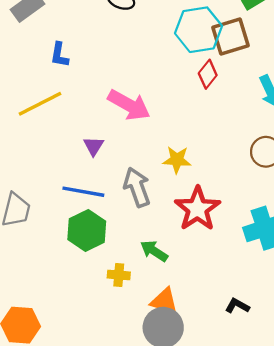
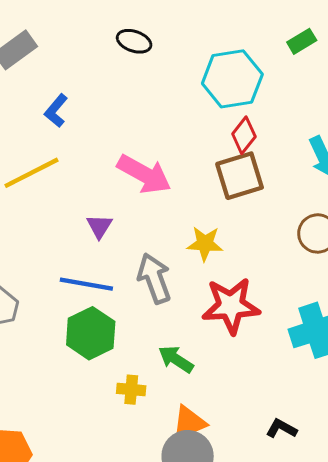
brown square: (231, 37) -> (240, 176), moved
blue L-shape: (59, 55) -> (56, 111), turned 30
red star: (197, 209) -> (231, 306), turned 30
orange triangle: (164, 301) -> (189, 423), turned -40

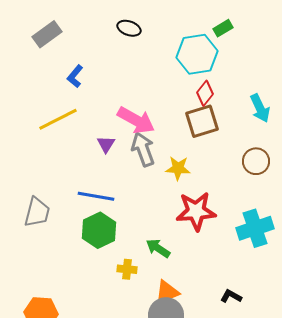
green rectangle: (302, 41) -> (223, 28), moved
purple triangle: (99, 226) -> (106, 144), moved
gray arrow: (154, 278) -> (143, 149), moved

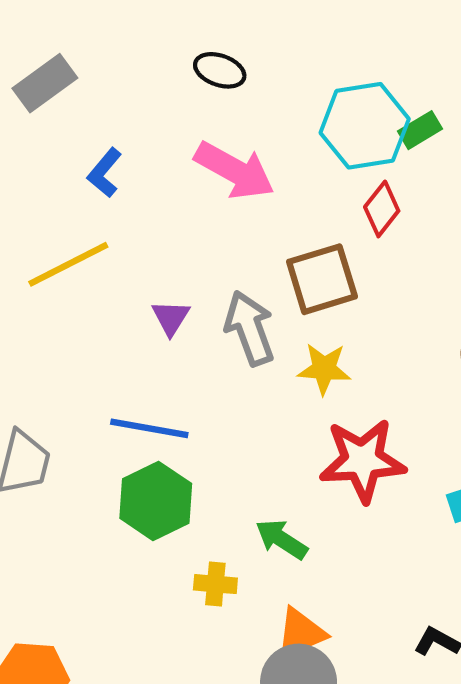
green rectangle: (223, 28) -> (420, 130), moved
pink arrow: (136, 120) -> (235, 171), moved
brown square: (202, 121) -> (322, 279), moved

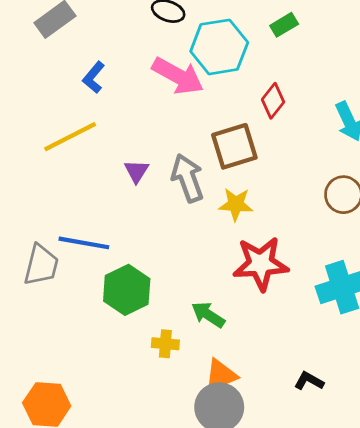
cyan hexagon: (365, 126) -> (219, 47), moved
green rectangle: (420, 130) -> (284, 25), moved
blue line: (149, 428) -> (84, 243), moved

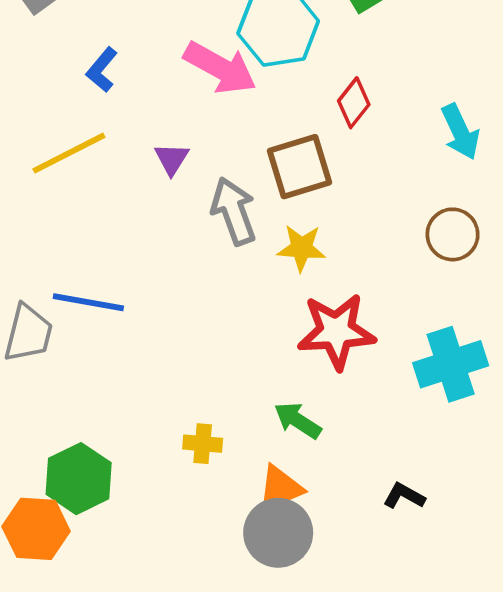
purple triangle: (136, 171) -> (172, 159), moved
green hexagon: (127, 290) -> (79, 479), moved
green arrow: (208, 315) -> (298, 420), moved

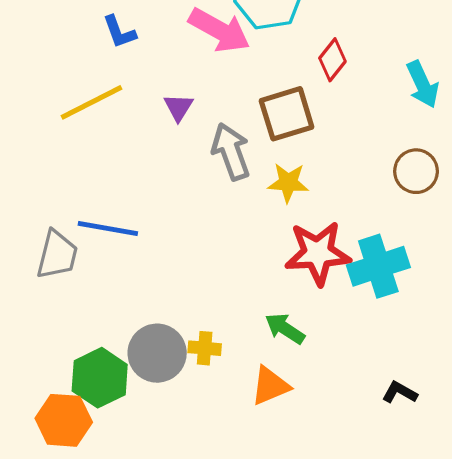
blue L-shape: (102, 70) -> (119, 32), turned -60
cyan cross: (451, 364) -> (378, 266), moved
black L-shape: (404, 496) -> (400, 392), moved
gray circle: (278, 533) -> (157, 353), moved

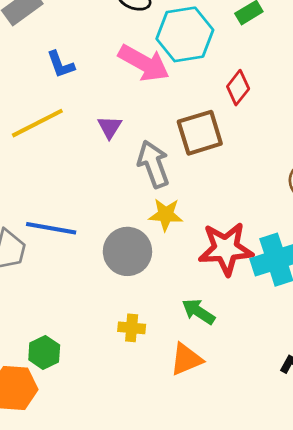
yellow star: (288, 183) -> (166, 215), moved
gray circle: (157, 353) -> (127, 251), moved
green hexagon: (100, 378) -> (44, 352), size x0.7

